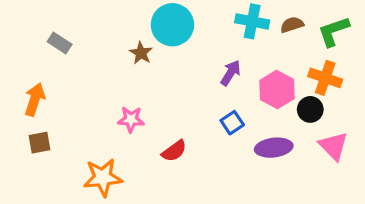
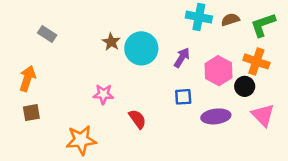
cyan circle: (172, 25) -> (141, 48), moved
blue square: (232, 123) -> (183, 97), turned 30
red semicircle: (174, 151) -> (137, 119), turned -90

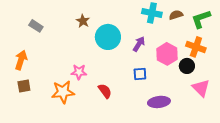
brown star: (111, 42) -> (83, 21), moved
purple ellipse: (216, 116) -> (159, 102), moved
orange star: (81, 140) -> (63, 92), moved

